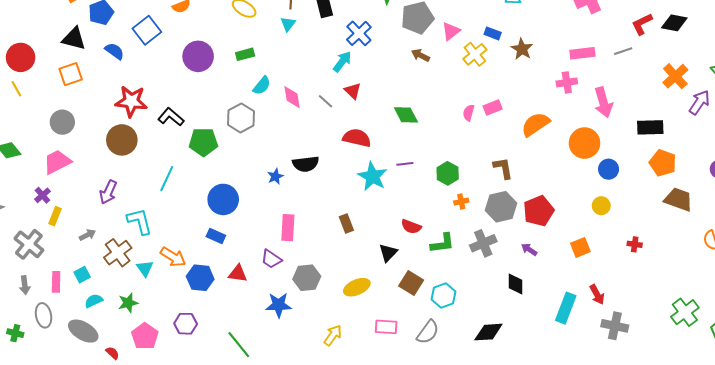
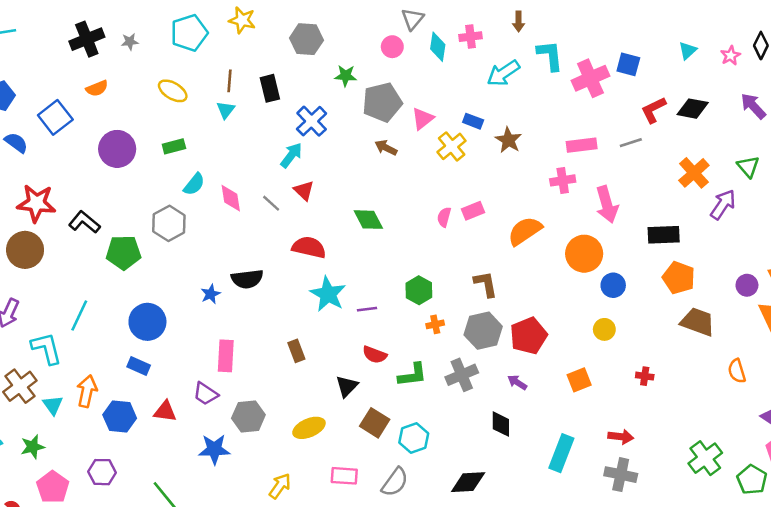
purple line: (405, 164) -> (367, 309), moved
cyan line: (167, 179) -> (79, 316), moved
orange arrow: (173, 257) -> (87, 391), turned -110
red arrow: (597, 294) -> (621, 437), moved, turned -54

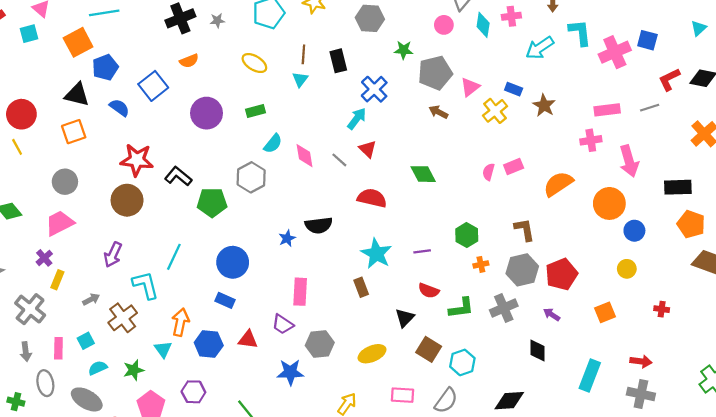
cyan star: (328, 294) -> (376, 254), moved
cyan triangle: (53, 405) -> (163, 349), moved

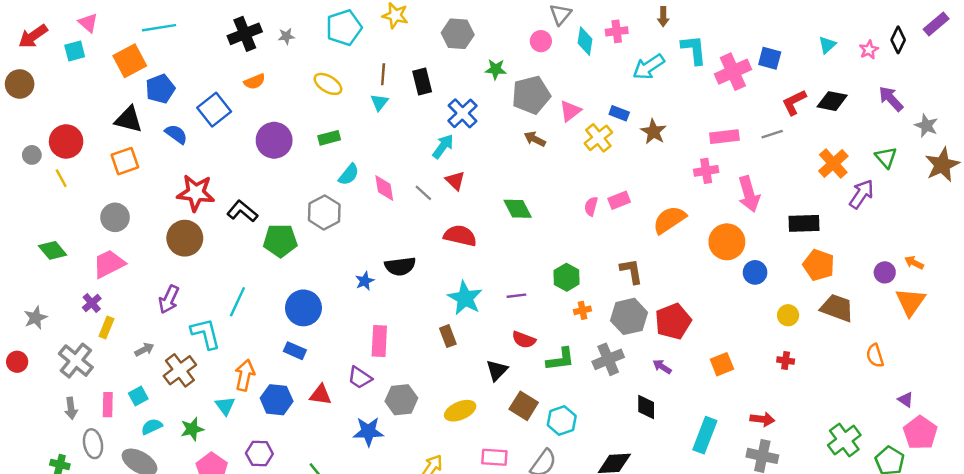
yellow circle: (627, 269) -> (788, 315), moved

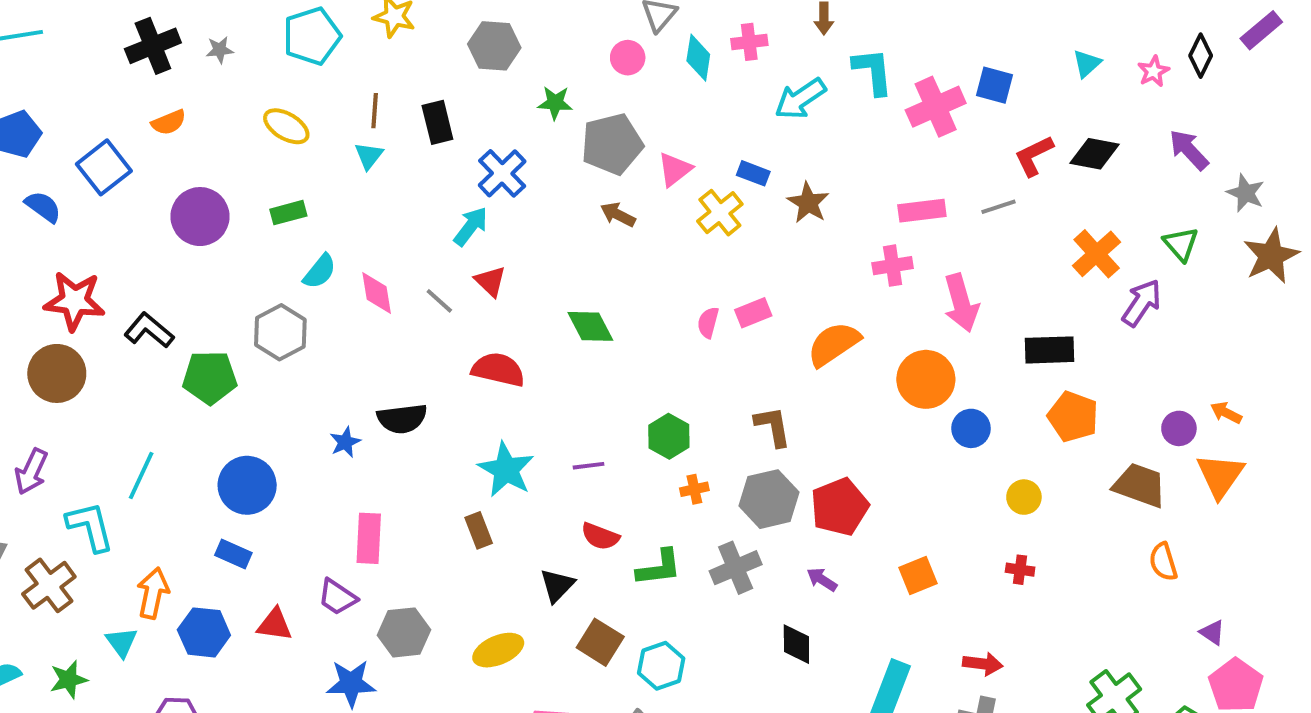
brown trapezoid: (837, 308) -> (1140, 485), moved

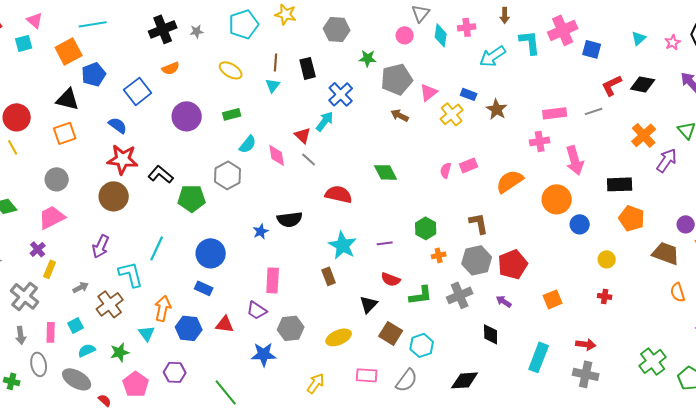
pink cross: (936, 107) -> (563, 30), moved
blue semicircle: (43, 207) -> (118, 125), moved
red triangle: (490, 281) -> (303, 135), moved

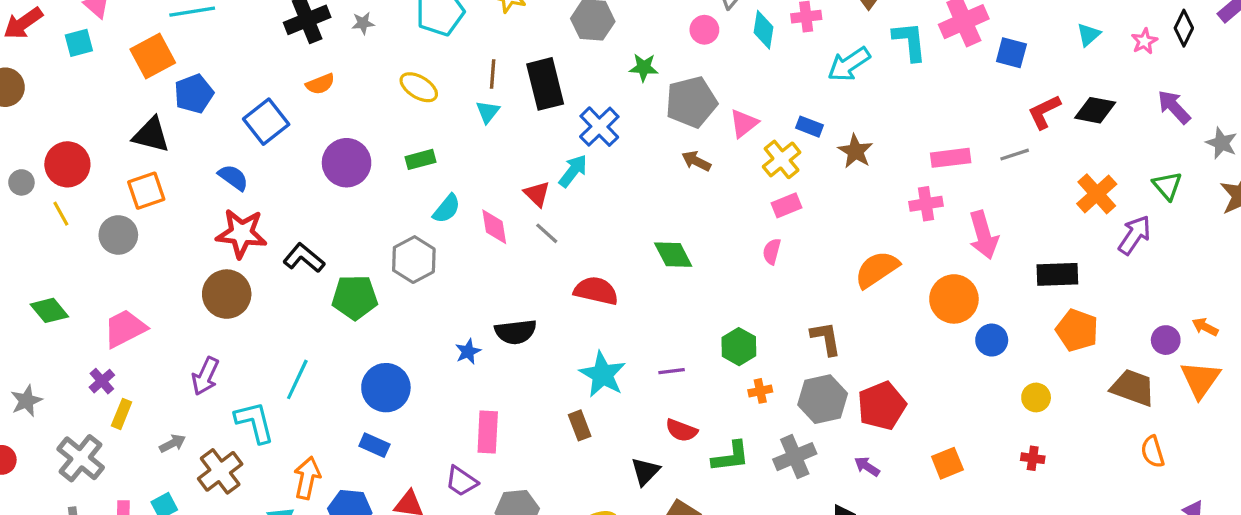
black rectangle: (308, 68) -> (545, 84), size x1.4
pink rectangle: (469, 165) -> (786, 205), moved
gray circle: (57, 179) -> (118, 235), moved

